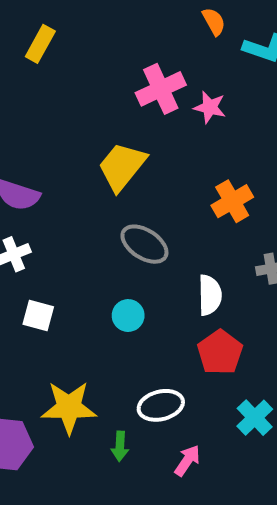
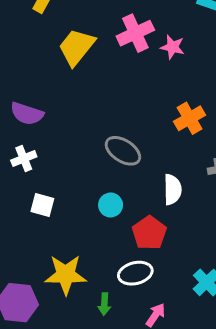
yellow trapezoid: (122, 166) -> (76, 47), moved
red pentagon: (220, 352) -> (149, 233), moved

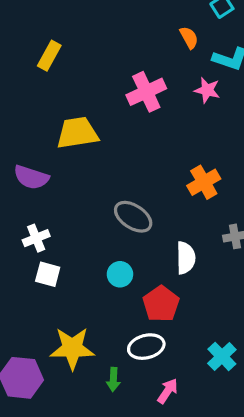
yellow trapezoid: (76, 47) -> (77, 133), moved, turned 42
pink star: (172, 47) -> (207, 90), moved
white cross: (24, 159) -> (36, 238), moved

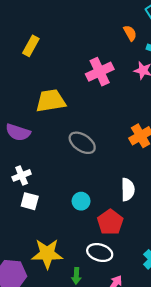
gray ellipse: (133, 217) -> (82, 143), moved
white ellipse: (146, 347) -> (100, 253), turned 30

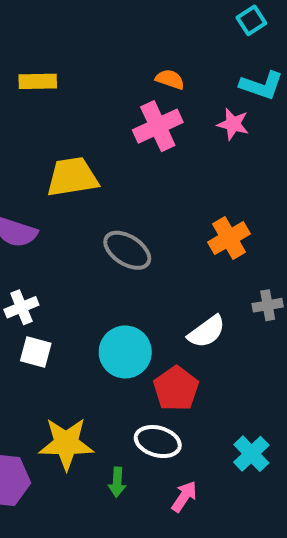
orange semicircle: (130, 33) -> (170, 79), moved, turned -42
yellow rectangle: (31, 46) -> (38, 81), turned 60
white semicircle: (128, 189) -> (207, 332), turned 55
cyan circle: (81, 201) -> (125, 352), size x1.6

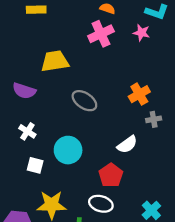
gray cross: (268, 305) -> (154, 119), moved
white cross: (21, 307) -> (27, 131), turned -35
white square: (36, 352) -> (35, 165), moved
cyan circle: (125, 352) -> (68, 150), moved

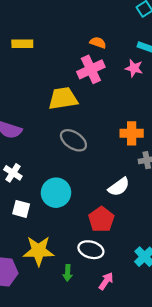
yellow trapezoid: (55, 61) -> (63, 98), moved
orange cross: (139, 94) -> (132, 133), turned 30

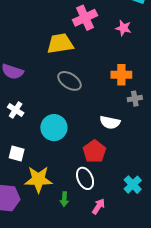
pink star: (134, 68) -> (123, 28), moved
white semicircle: (119, 187) -> (110, 122), turned 48
white square: (21, 209) -> (17, 153), moved
white ellipse: (91, 250) -> (85, 178), turned 50

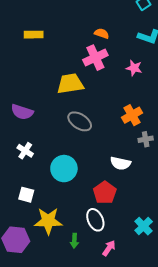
orange cross: (121, 75) -> (132, 115), turned -30

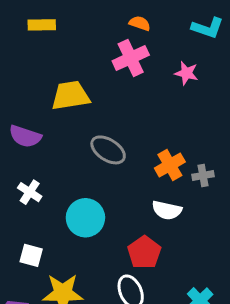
yellow trapezoid: (70, 84) -> (70, 96), moved
orange cross: (132, 115) -> (170, 165), moved

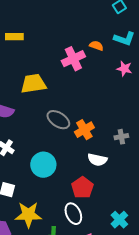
orange semicircle: (140, 23) -> (96, 46), moved
pink star: (186, 73) -> (124, 69), moved
orange cross: (170, 165) -> (84, 130), moved

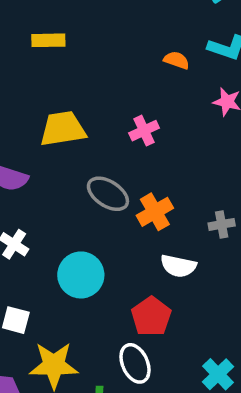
yellow rectangle: (14, 37) -> (48, 40), moved
pink cross: (73, 59) -> (144, 131), moved, size x0.7

